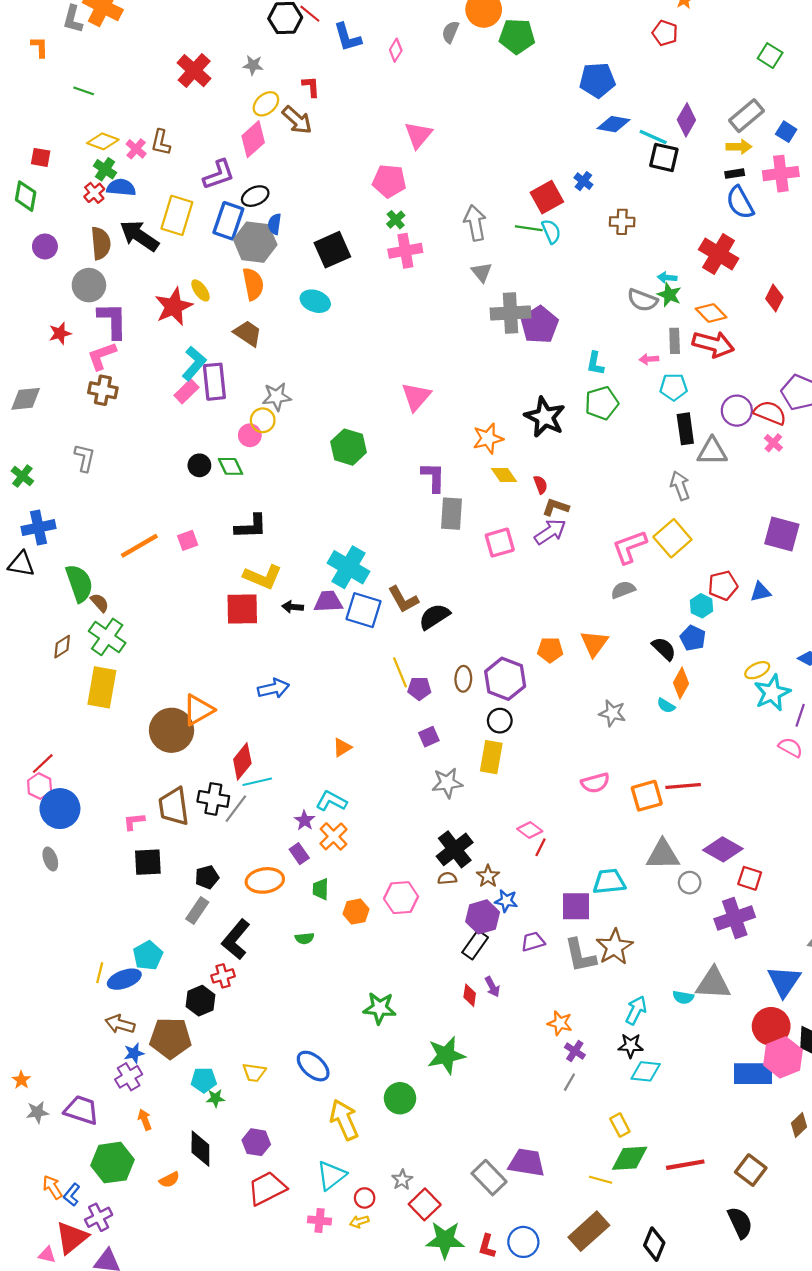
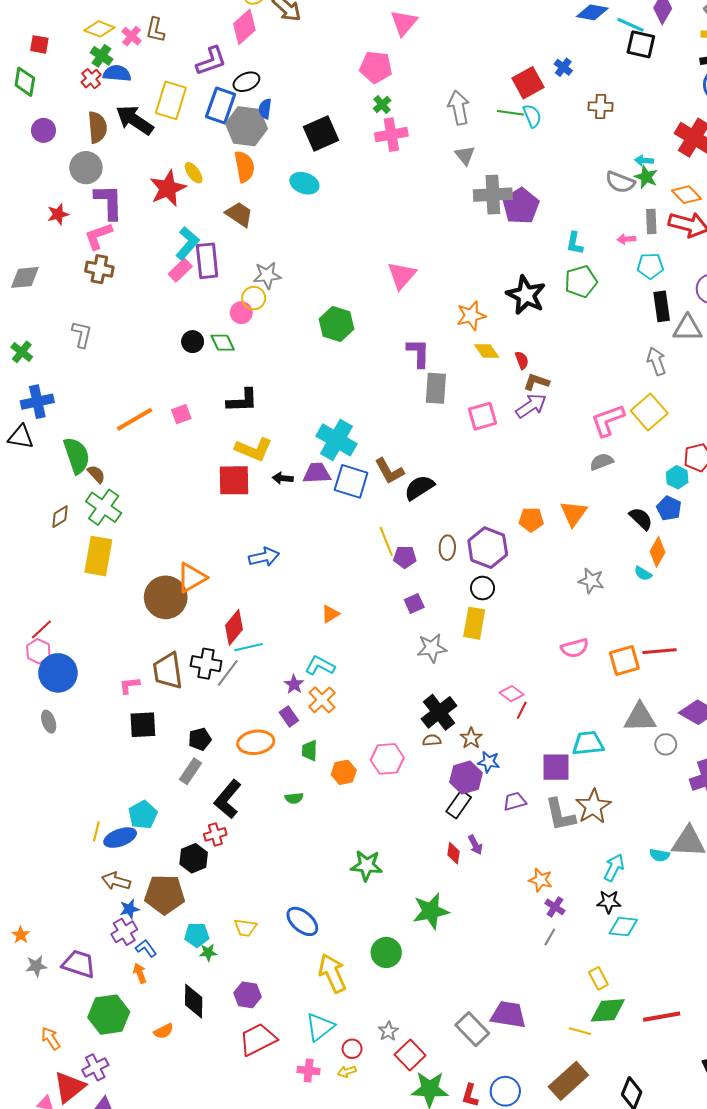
blue L-shape: (72, 1195) -> (146, 948), moved, turned 105

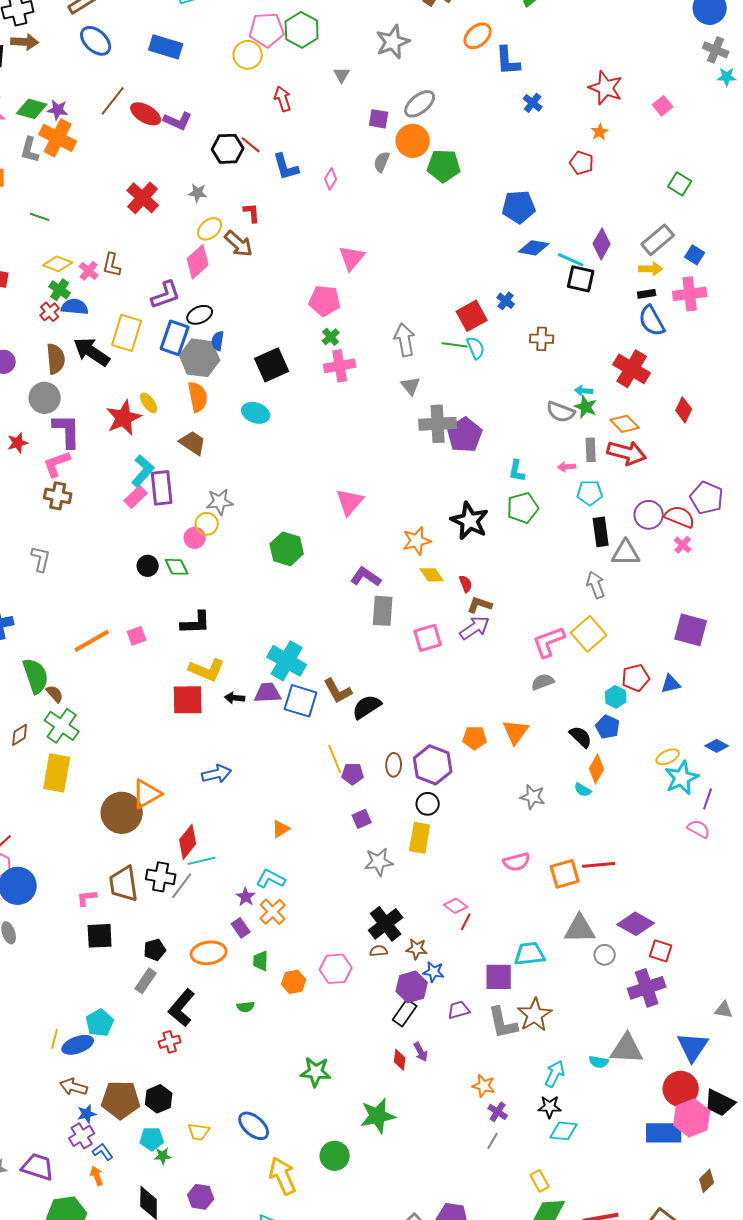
purple L-shape: (418, 353) -> (366, 577), turned -56
brown star: (471, 738) -> (417, 949), turned -30
black hexagon: (194, 858) -> (159, 1099), moved

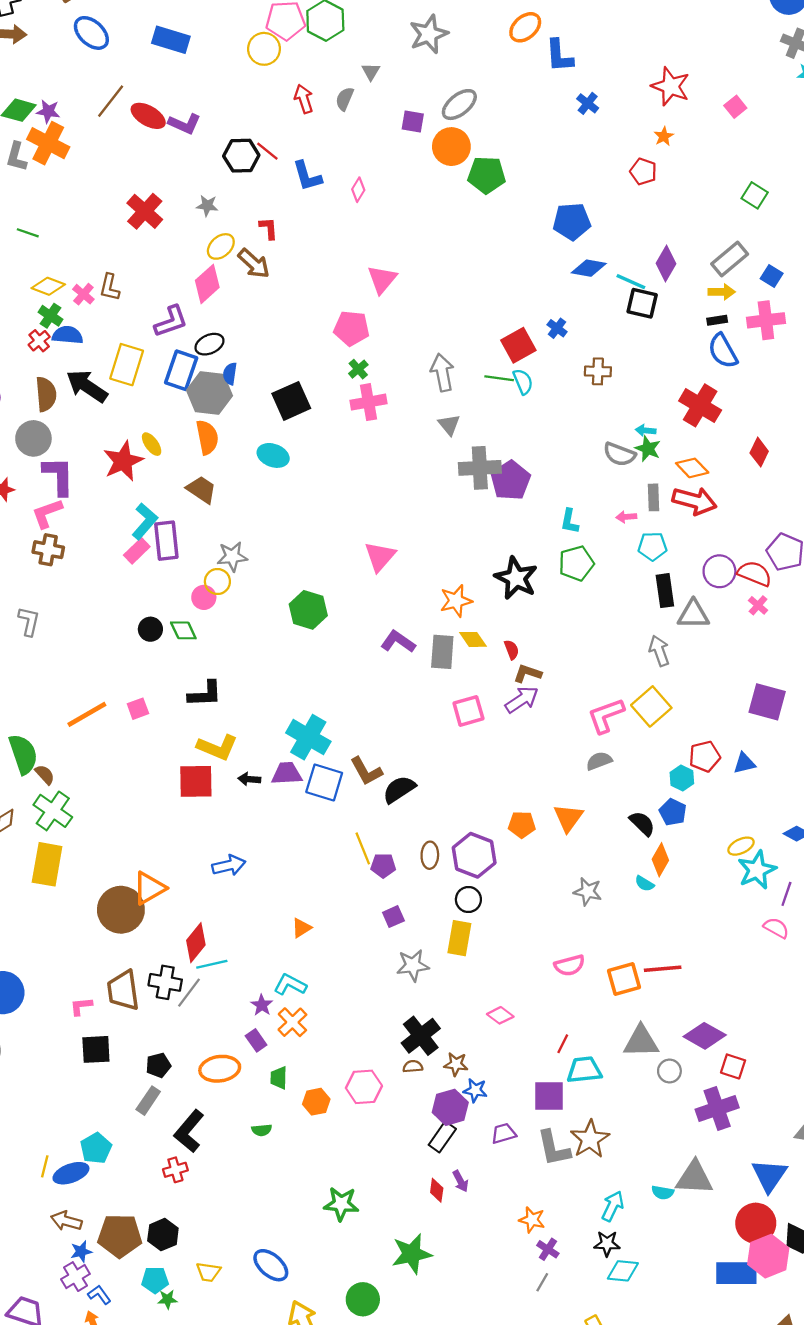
gray semicircle: (382, 162) -> (345, 99), moved
gray rectangle: (383, 611) -> (442, 652), moved
red line: (466, 922) -> (563, 1044), moved

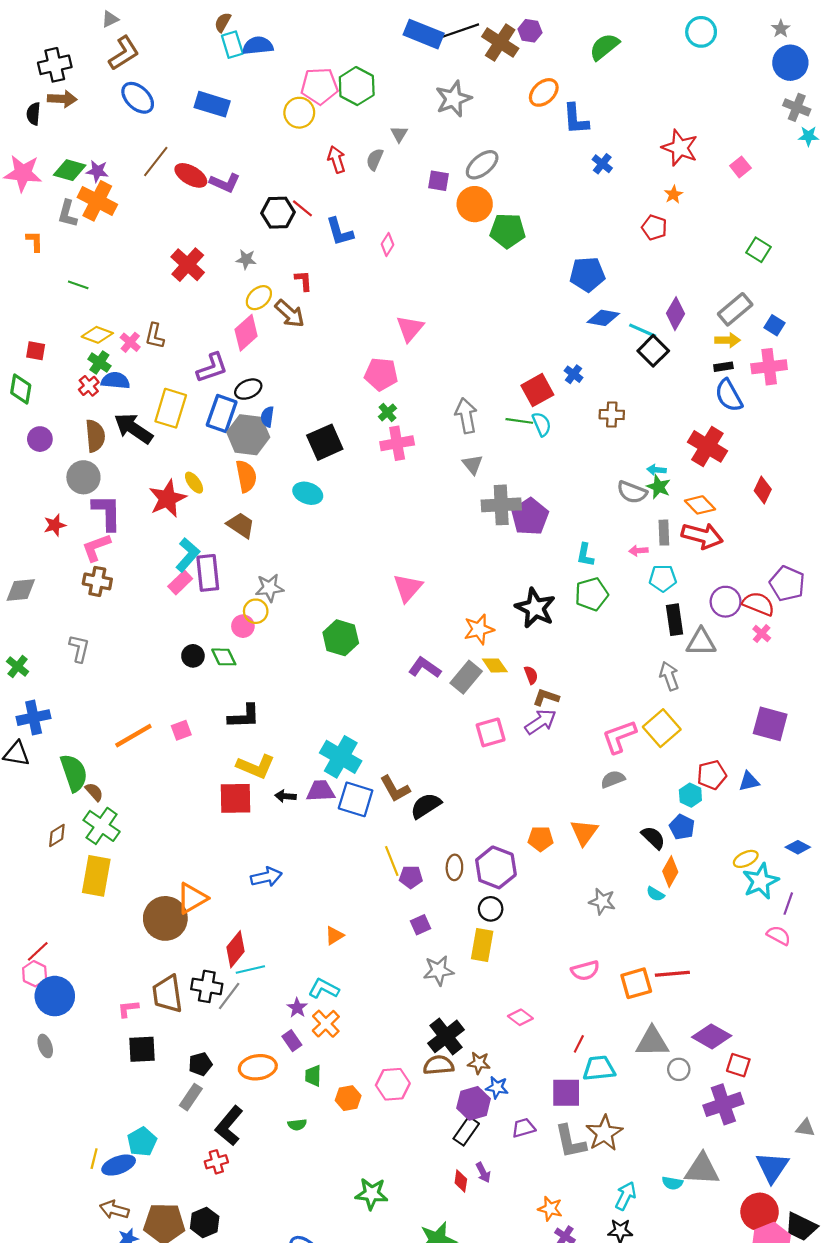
black square: (642, 303) -> (653, 351), turned 32
gray rectangle: (442, 652) -> (466, 677), turned 36
brown semicircle: (413, 1066) -> (439, 1065), size x1.6

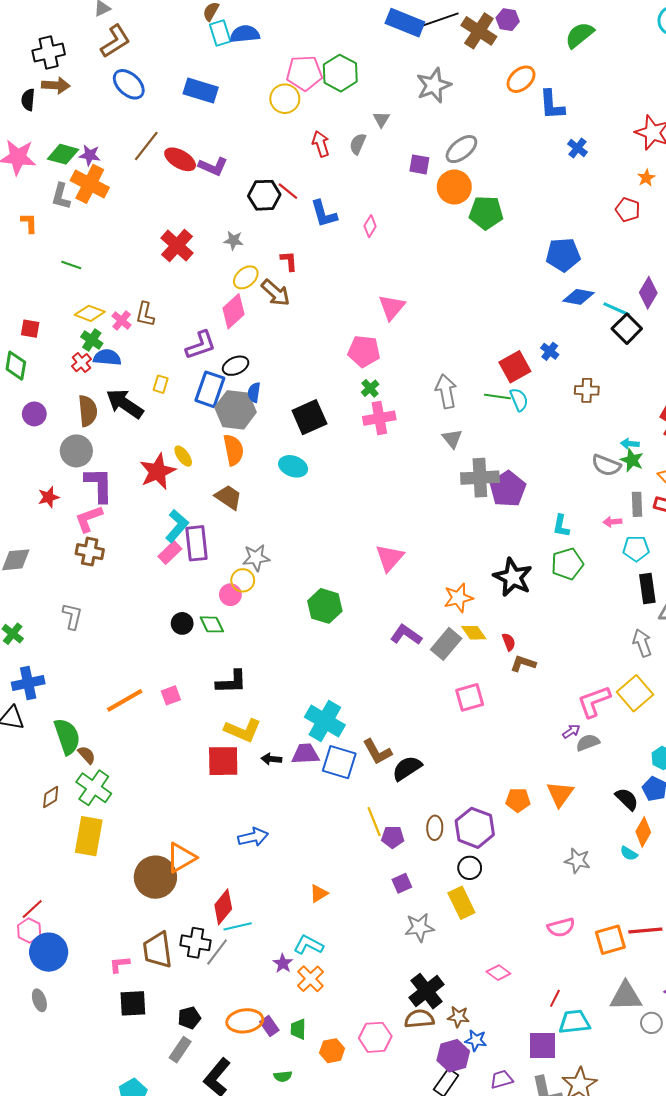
yellow rectangle: (171, 408) -> (161, 384), size x0.5
purple arrow: (541, 722) -> (571, 731), moved, size x0.6
yellow rectangle: (482, 945) -> (461, 903), turned -36
purple rectangle: (292, 1041) -> (269, 1026), moved

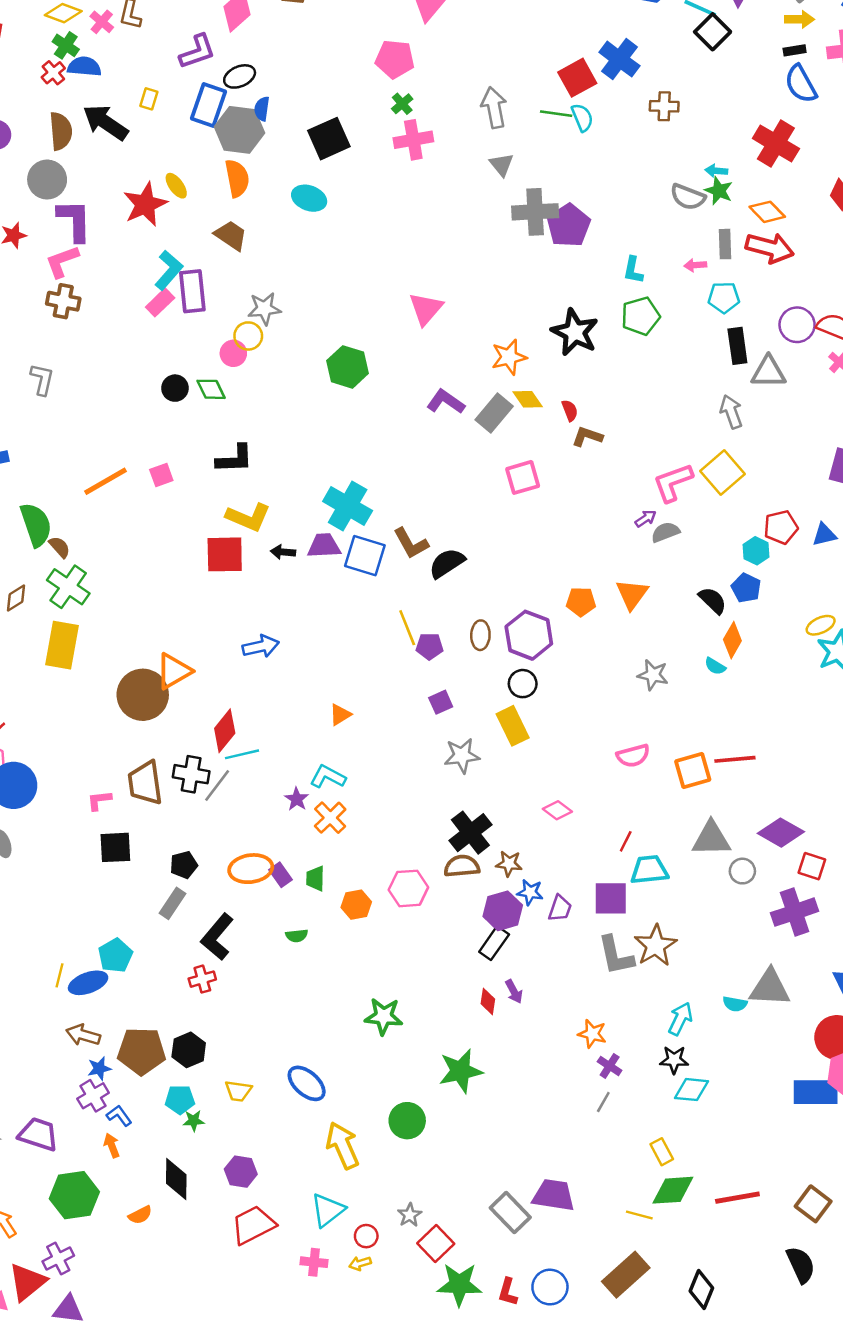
blue cross: (550, 351) -> (619, 59), size x1.8
purple trapezoid: (502, 1079) -> (560, 908), moved, turned 125

